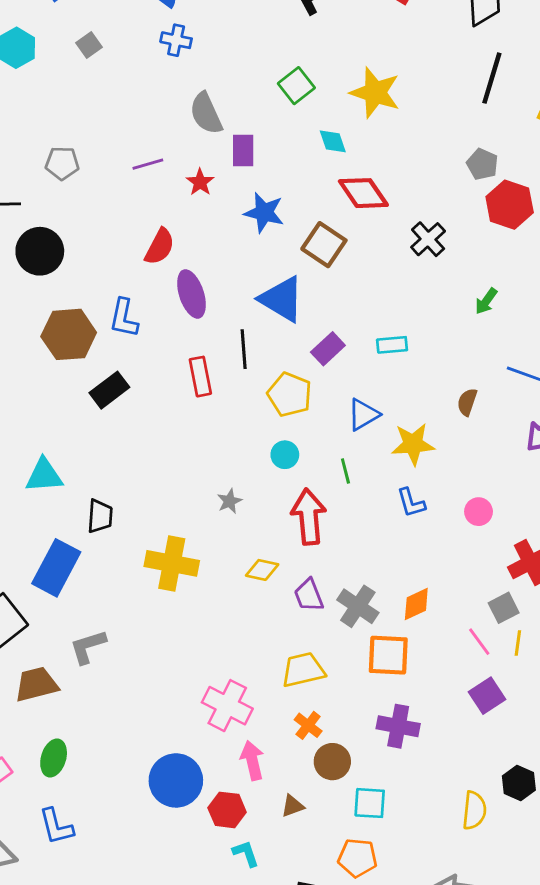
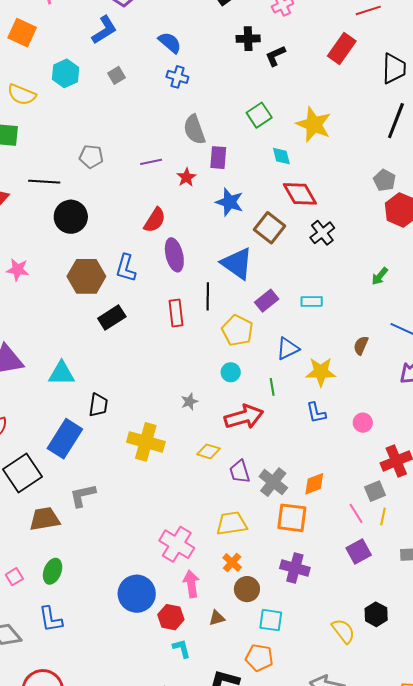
black cross: (428, 239) -> (322, 233), moved
red arrow: (309, 517) -> (244, 417), turned 75
yellow semicircle: (474, 810) -> (343, 631), turned -48

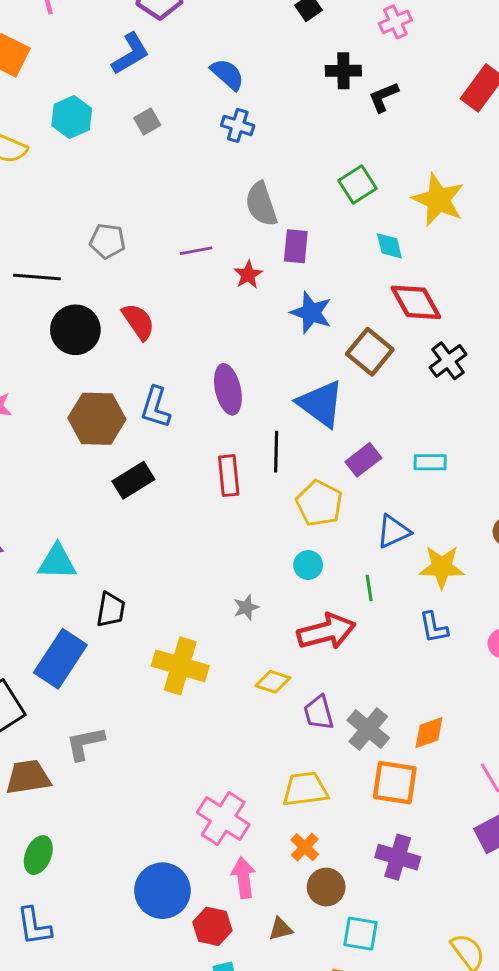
red semicircle: (155, 220) -> (138, 322), moved, turned -68

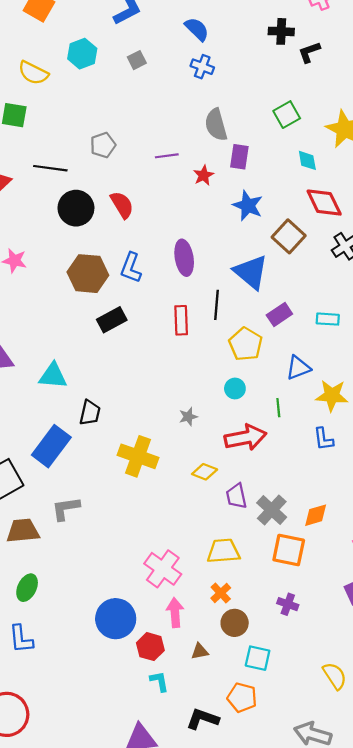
gray pentagon: (107, 241) -> (103, 145), turned -30
purple cross: (398, 857) -> (288, 604), size x0.7

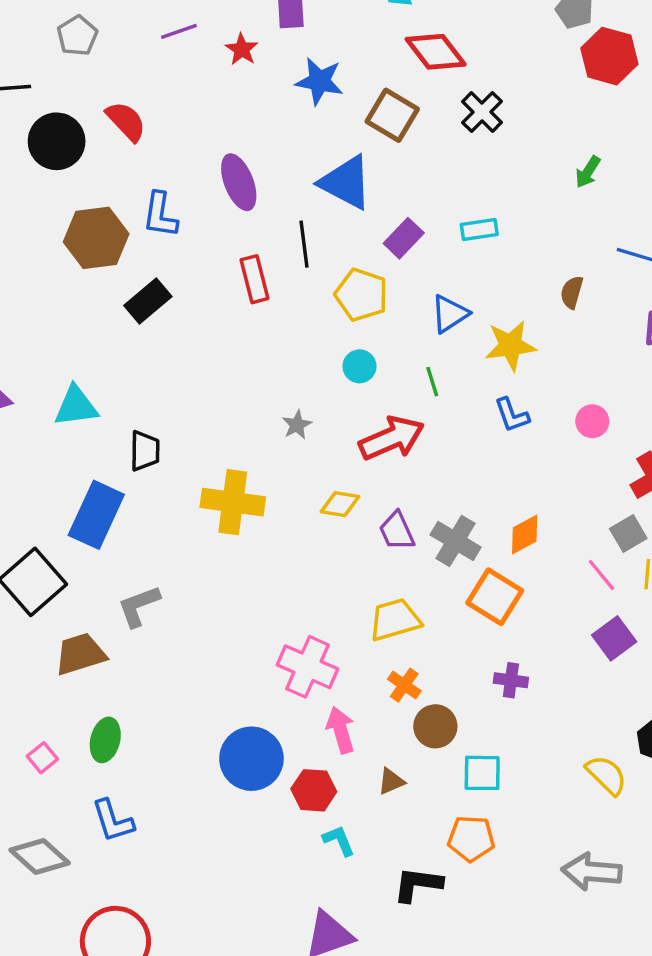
orange square: (289, 550) -> (495, 597), turned 32

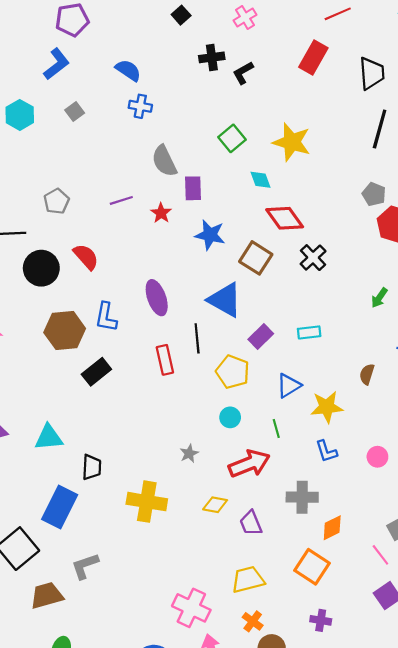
gray cross: (456, 541) -> (302, 497), moved, turned -32

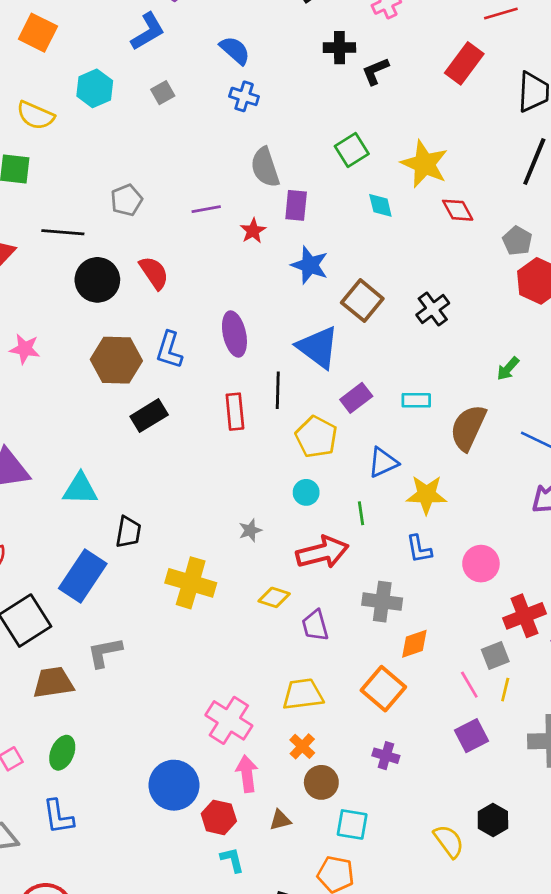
red diamond: (285, 218) -> (458, 210), moved, size x0.7
brown semicircle: (367, 374) -> (468, 428), moved, size x1.8
pink circle: (377, 457) -> (481, 564), size x1.4

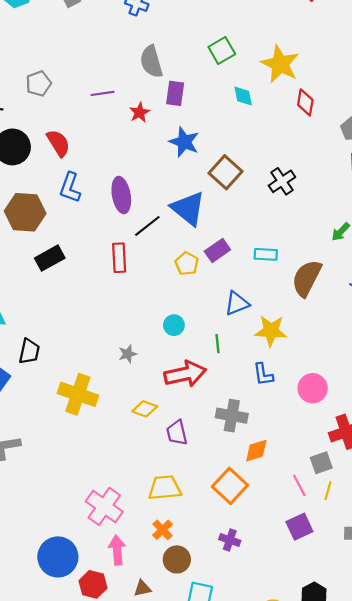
red diamond: (458, 210) -> (305, 102), turned 36
blue L-shape: (169, 350) -> (70, 188), moved
black line: (278, 390) -> (147, 226), moved, turned 48
yellow pentagon: (316, 437) -> (187, 264), moved, size x0.7

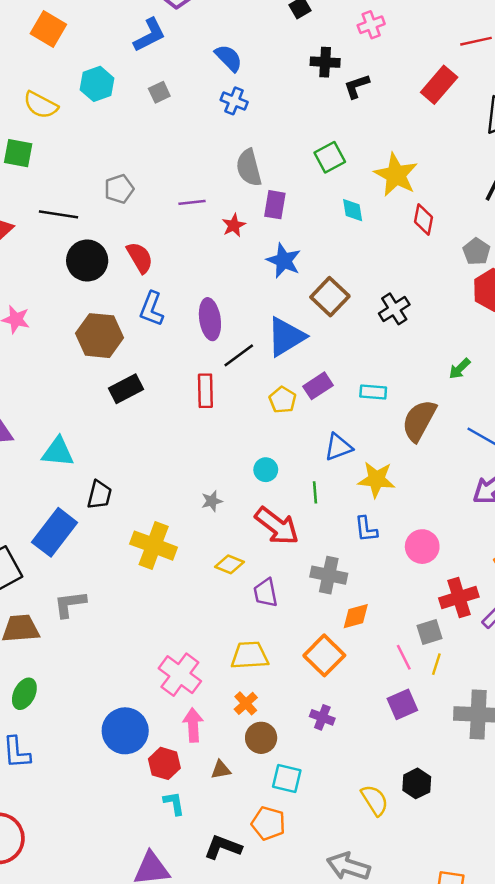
blue triangle: (188, 208) -> (286, 337), turned 48
red arrow: (185, 374) -> (277, 526), turned 48

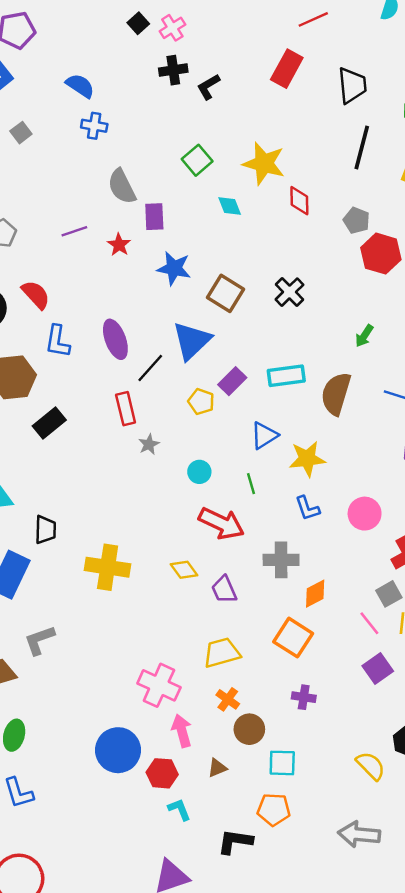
pink cross: (371, 25) -> (172, 28), moved
cyan rectangle: (373, 392) -> (286, 376), size x1.4
gray star: (212, 501) -> (149, 444), moved
yellow diamond: (229, 564) -> (184, 570), turned 44

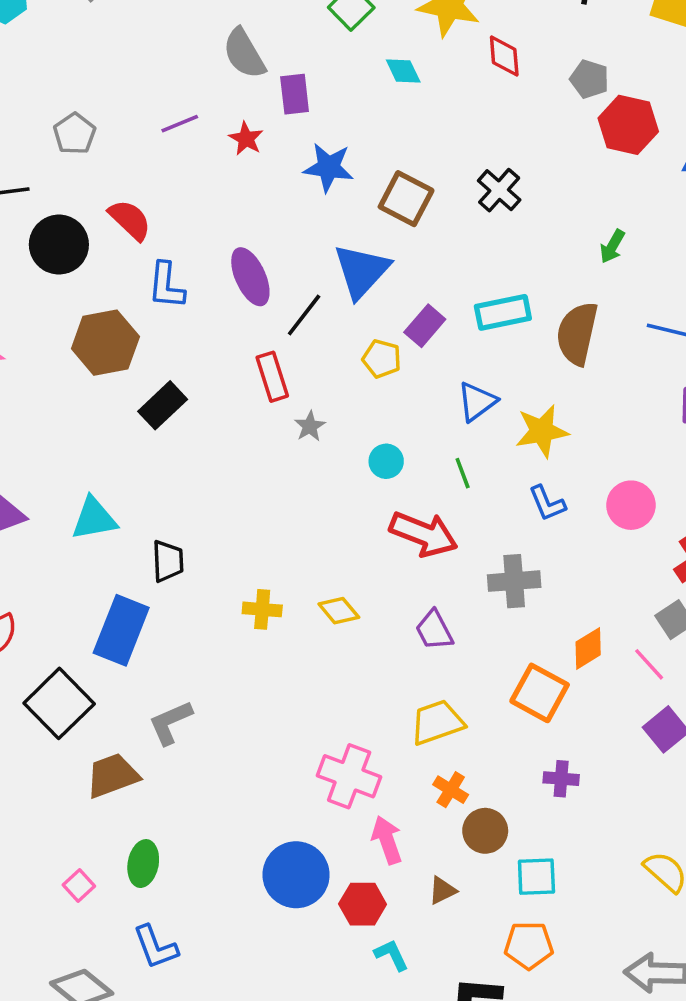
yellow cross: (108, 567) -> (262, 609), size x0.6
yellow diamond: (184, 570) -> (339, 611), moved
orange diamond: (315, 594) -> (588, 648), moved

